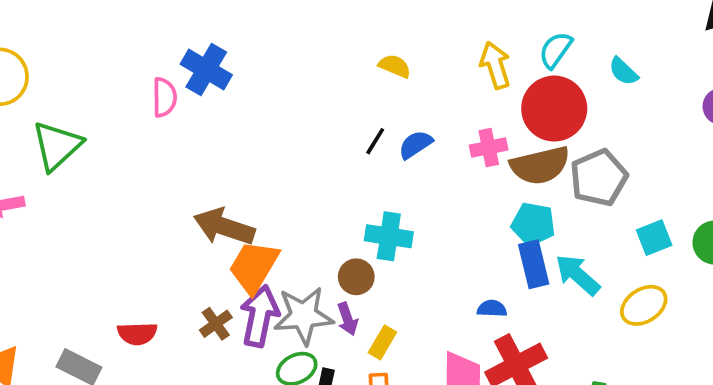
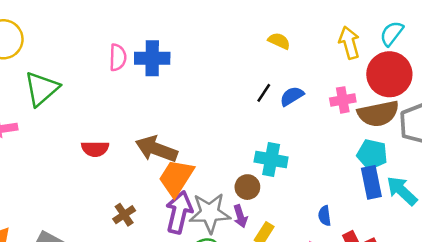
blue cross: (206, 70) -> (152, 58), moved, turned -32
blue semicircle: (492, 309) -> (325, 216), moved, turned -102
brown cross: (216, 324) -> (124, 215), moved
red semicircle: (137, 334) -> (95, 149), moved

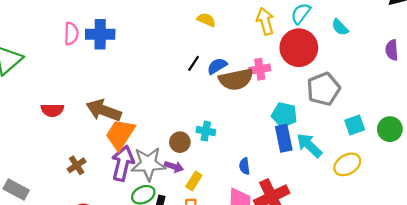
brown semicircle: (378, 114) -> (236, 79), moved
cyan cross: (271, 160) -> (206, 131), moved, size x0.7
purple arrow: (240, 216) -> (174, 167), turned -54

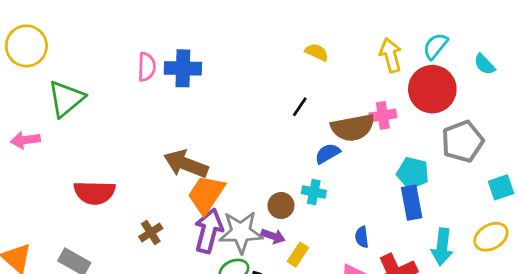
blue semicircle: (217, 66) -> (327, 154), moved
red semicircle: (52, 110) -> (95, 193), moved, size x1.4
cyan arrow: (309, 145) -> (442, 247), moved, turned -128

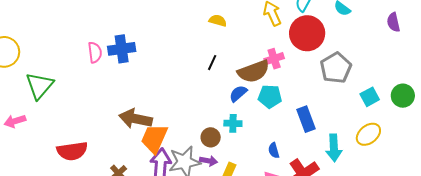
cyan pentagon: (413, 173) -> (270, 96), moved

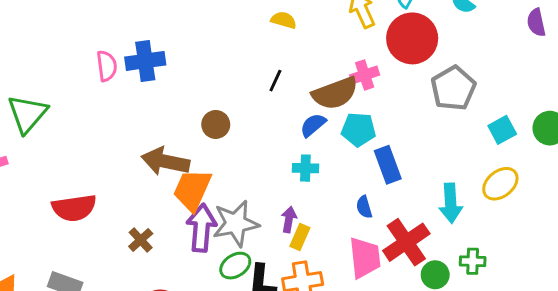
blue rectangle: (306, 119) -> (388, 165), moved
brown circle: (211, 137) -> (216, 124), moved
purple arrow: (209, 161) -> (289, 220), moved, turned -90

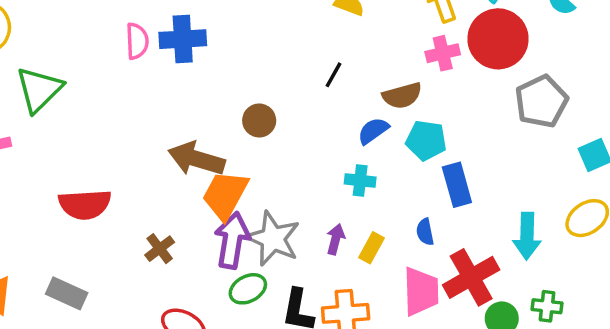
pink cross: (365, 75) -> (443, 53), moved
brown semicircle: (335, 93) -> (402, 96), size x0.7
gray star: (236, 223) -> (273, 239), turned 30
yellow rectangle: (300, 237) -> (372, 248), moved
green ellipse: (235, 266) -> (248, 289), moved

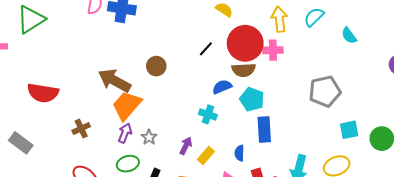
red circle: (498, 39) -> (245, 43), moved
gray star: (273, 239) -> (149, 137), size x0.5
purple arrow: (232, 240) -> (125, 133), size x0.6

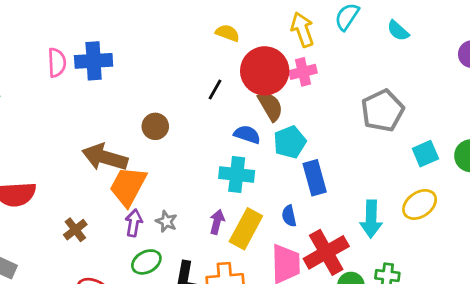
brown semicircle: (244, 70) -> (270, 106), turned -105
blue semicircle: (222, 87) -> (247, 134), turned 54
cyan pentagon: (252, 99) -> (290, 142), turned -30
cyan cross: (208, 114) -> (237, 175), size x1.4
yellow rectangle: (206, 156) -> (246, 229), size x1.6

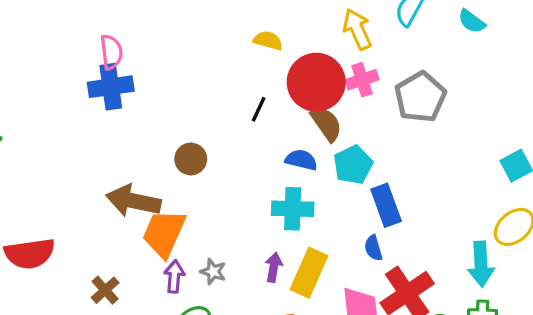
pink semicircle: (57, 63) -> (111, 52), moved
gray pentagon: (383, 111) -> (420, 97), moved
blue semicircle: (289, 216) -> (373, 248), moved
cyan arrow: (371, 219) -> (481, 264), moved

